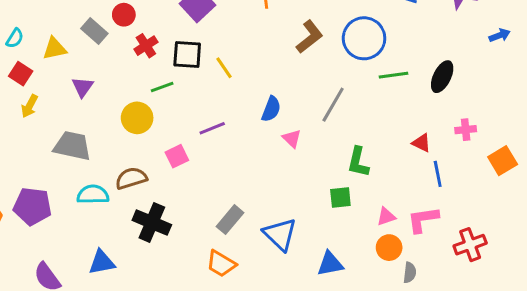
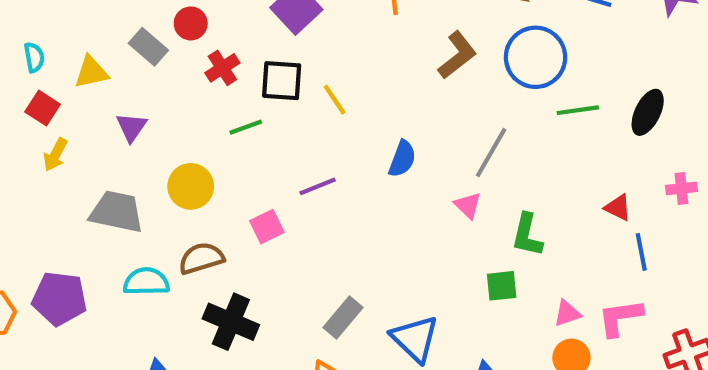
cyan semicircle: (15, 38) -> (34, 57), turned -42
yellow circle: (137, 118) -> (191, 186), moved
pink triangle: (292, 139) -> (468, 205), moved

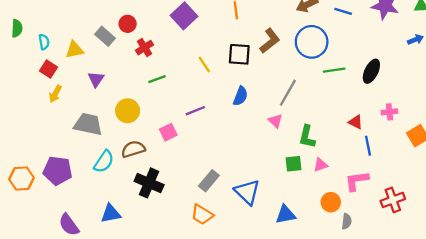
black square: (282, 81) -> (239, 54), moved
cyan semicircle: (146, 282) -> (104, 162), turned 125
pink triangle: (567, 313) -> (321, 165), moved

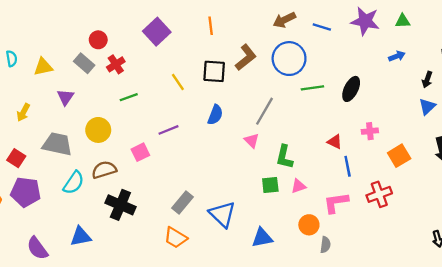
gray rectangle: (105, 36) -> (84, 63), moved
red square: (49, 69) -> (16, 158), moved
red cross: (393, 200) -> (379, 194), moved

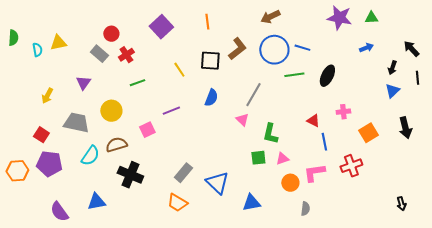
blue line: (322, 27) -> (302, 48), moved
yellow triangle: (43, 67) -> (58, 43), moved
orange circle: (309, 225) -> (290, 183), moved

